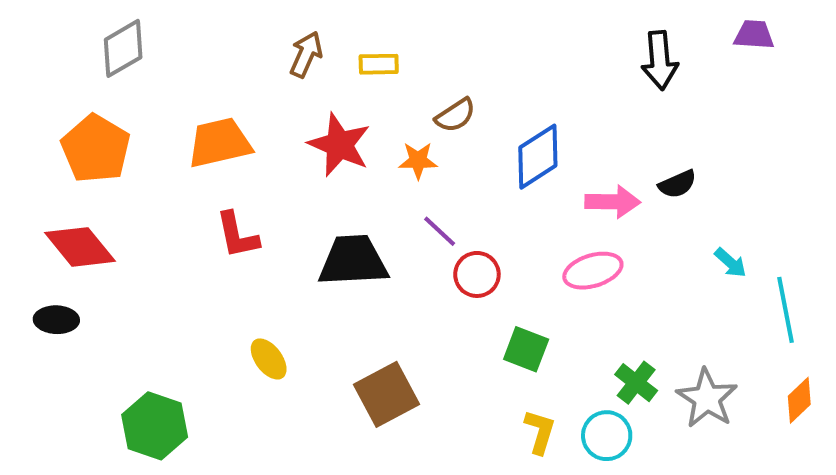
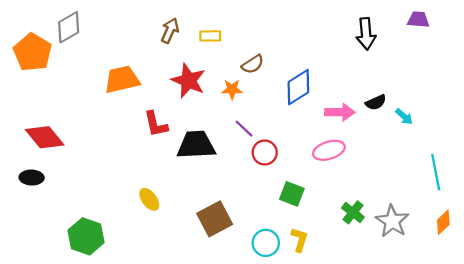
orange pentagon: (96, 149) -> (33, 52), moved
red L-shape: (237, 235) -> (156, 124), moved
cyan arrow: (730, 263) -> (404, 117), moved
cyan circle: (607, 436) -> (266, 243), moved

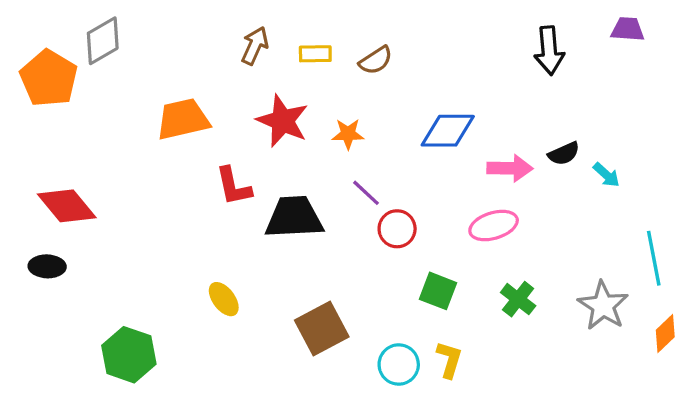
brown semicircle: (253, 64) -> (376, 60), moved
blue diamond: (298, 87) -> (448, 131), turned 33
green cross: (353, 212) -> (518, 299), moved
gray star: (392, 221) -> (603, 306), moved

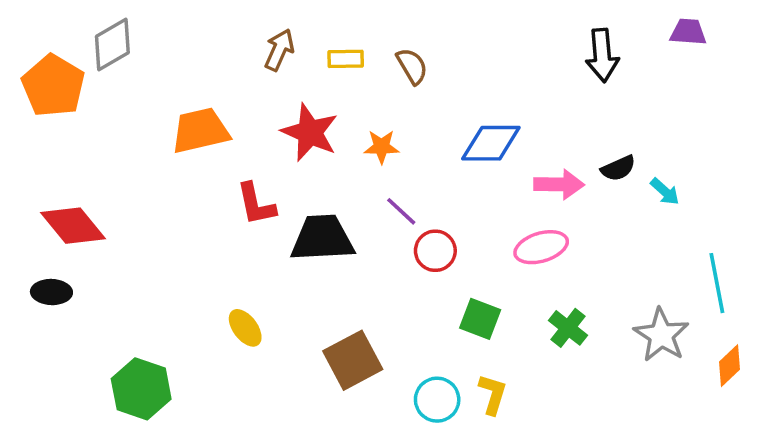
brown semicircle: (376, 60) -> (412, 66), turned -88

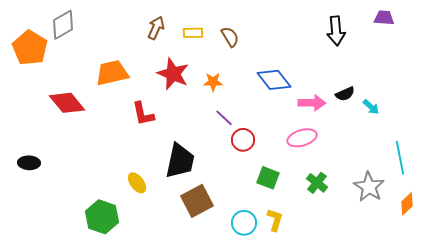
blue diamond: (491, 143) -> (274, 80), turned 52
red diamond: (73, 226) -> (67, 103), moved
black trapezoid: (322, 238) -> (180, 161), moved, turned 105
green hexagon: (141, 389) -> (102, 217), moved

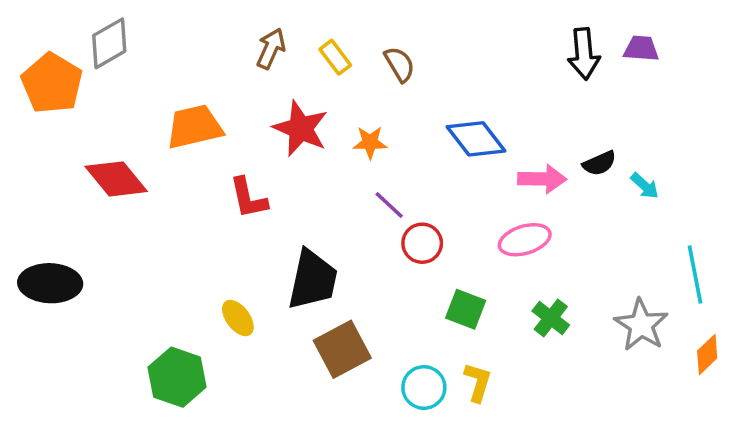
purple trapezoid: (384, 18) -> (641, 49), moved
yellow rectangle: (193, 33) -> (335, 57), turned 54
black ellipse: (29, 163) -> (50, 283), size x1.6

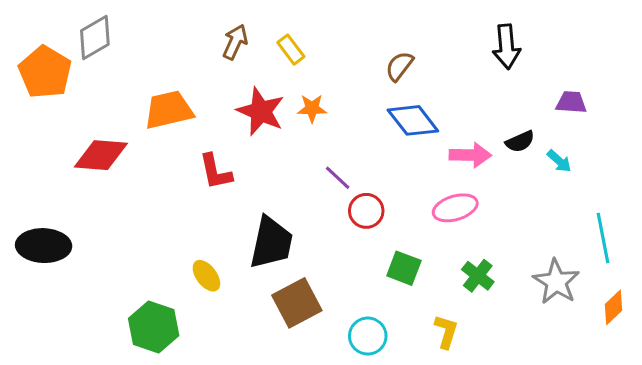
purple trapezoid: (641, 49) -> (571, 102), moved
brown semicircle: (400, 64) -> (399, 66), moved, turned -112
orange star: (370, 142) -> (312, 108), moved
red diamond: (116, 179) -> (101, 155), turned -46
yellow L-shape: (478, 382) -> (446, 332), moved

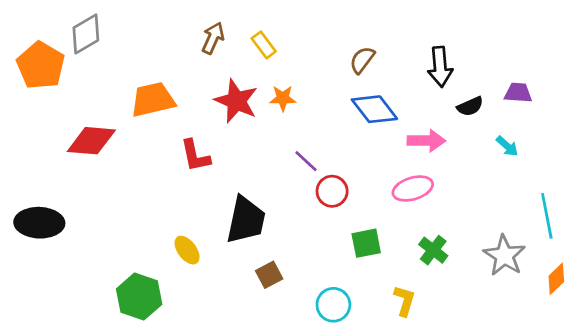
black arrow: (506, 47) -> (440, 67), moved
black semicircle: (520, 142) -> (470, 106), moved
green square: (404, 268) -> (366, 243), turned -32
brown square: (297, 303) -> (269, 275), size x0.6

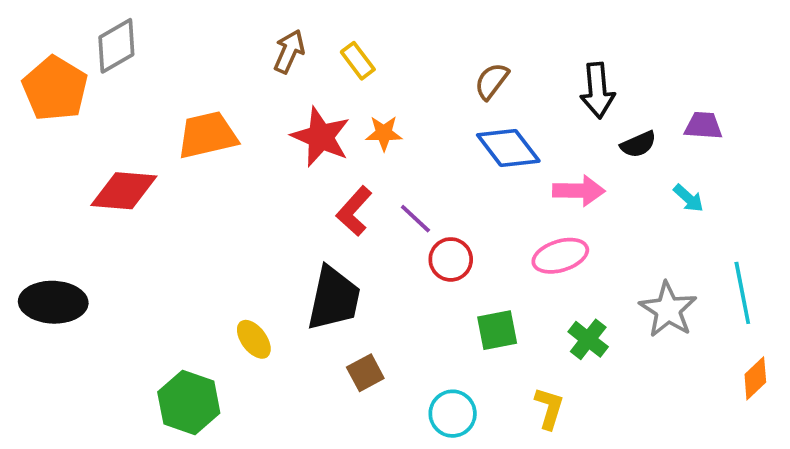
red L-shape: (195, 156) -> (354, 211), moved, turned 54
gray star: (504, 256) -> (668, 310), moved

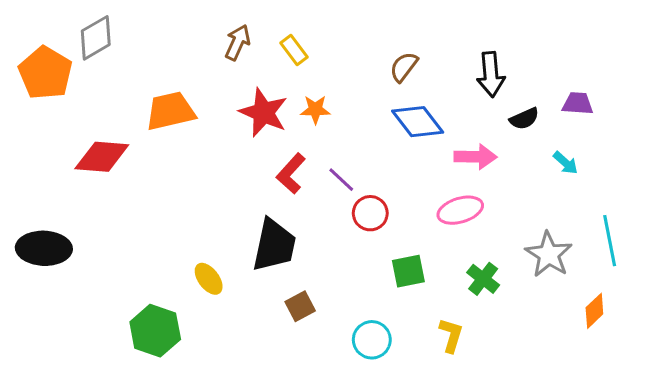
orange diamond: (755, 378) -> (594, 311), moved

